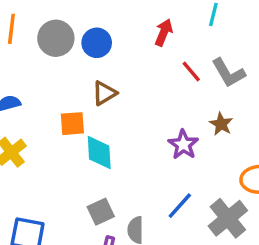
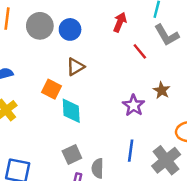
gray L-shape: (228, 73) -> (167, 35), moved
orange square: (72, 124) -> (51, 89), turned 30
blue line: (180, 206) -> (131, 151), turned -35

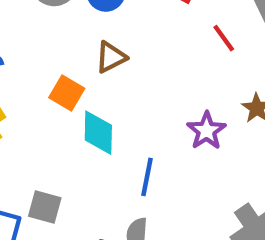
blue line: (131, 151) -> (147, 177), moved
gray square: (72, 155) -> (45, 207), moved, turned 36

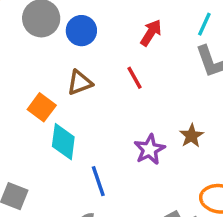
red line: (224, 38) -> (135, 78), moved
blue line: (147, 177) -> (98, 181), turned -36

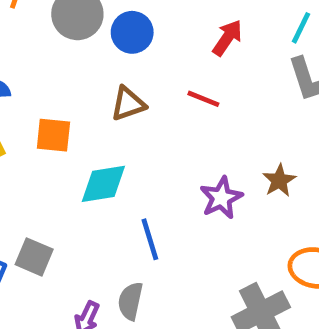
red line: (135, 78) -> (203, 99), turned -40
orange square: (42, 107) -> (53, 135), moved, turned -32
cyan diamond: (63, 142) -> (103, 184), turned 72

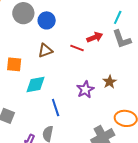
red arrow: (227, 38) -> (95, 37), moved, turned 35

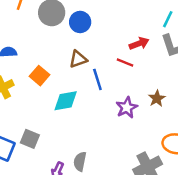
red line: (77, 48) -> (125, 62), moved
orange square: (14, 64) -> (40, 76), turned 35
blue line: (56, 108) -> (97, 79), moved

